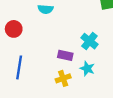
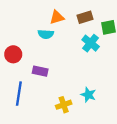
cyan cross: (89, 41) -> (91, 43), moved
purple rectangle: (65, 55) -> (40, 71), moved

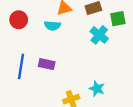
red circle: (13, 54) -> (19, 20), moved
blue line: (19, 94) -> (21, 66), moved

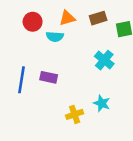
red circle: (19, 20) -> (33, 22), moved
cyan cross: (99, 35) -> (104, 60), moved

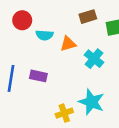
orange triangle: (67, 18) -> (68, 44), moved
cyan star: (102, 103) -> (92, 102), size x1.5

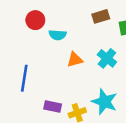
orange triangle: (68, 44) -> (75, 60), moved
purple rectangle: (38, 76) -> (53, 107), moved

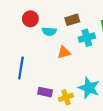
brown rectangle: (101, 16) -> (72, 20), moved
cyan cross: (107, 58) -> (87, 38), moved, turned 35

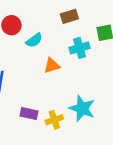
brown rectangle: (72, 20) -> (69, 16), moved
cyan semicircle: (49, 31) -> (34, 40), turned -40

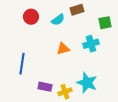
cyan semicircle: (34, 40) -> (58, 20), moved
cyan cross: (80, 48) -> (91, 44), moved

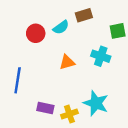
red circle: (31, 17) -> (36, 33), moved
cyan cross: (91, 44) -> (101, 56), turned 35

